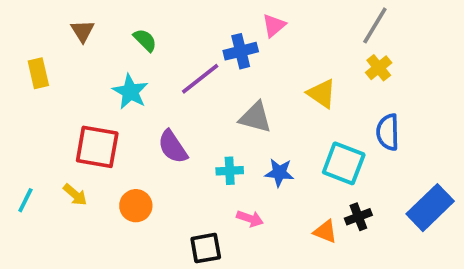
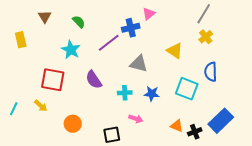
orange circle: (136, 206) -> (73, 124), moved
blue rectangle: (430, 208) -> (221, 121), moved
black cross: (358, 217) -> (195, 132), moved

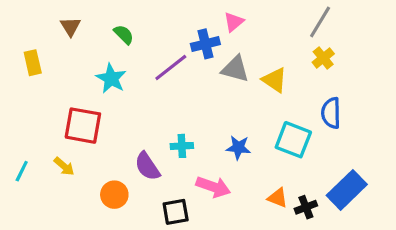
gray triangle: (139, 64) -> (235, 69), moved
purple semicircle: (94, 80) -> (147, 166), moved
cyan cross: (125, 93) -> (182, 146), moved
pink arrow: (136, 119) -> (213, 187), size x1.5

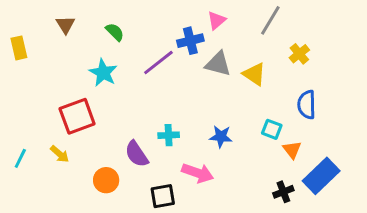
gray line: (320, 22) -> (270, 20), moved
yellow rectangle: (33, 63) -> (19, 48), moved
red square: (83, 126) -> (77, 116), turned -30
cyan square: (293, 140) -> (272, 129), size x0.6
orange triangle: (278, 198) -> (292, 150), moved, turned 30

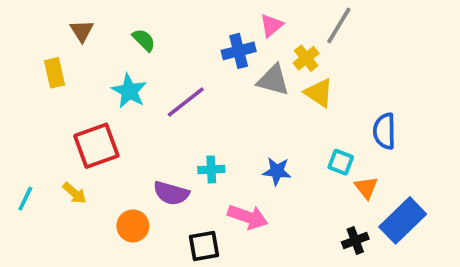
yellow rectangle: (19, 48) -> (54, 73), moved
yellow cross: (299, 54) -> (306, 58), moved
purple line: (158, 62) -> (186, 102), moved
purple semicircle: (137, 154) -> (171, 193), turned -40

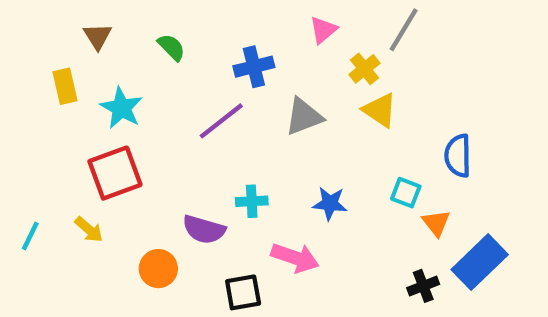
blue cross: (239, 51) -> (254, 67), moved
gray triangle: (273, 80) -> (304, 117), moved, turned -36
cyan star: (129, 91) -> (121, 108), moved

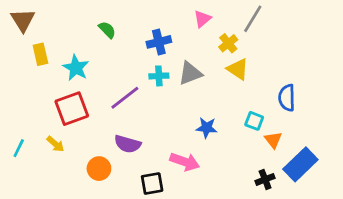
brown triangle: (98, 36) -> (23, 20), moved, size x1.4
purple line: (221, 121) -> (125, 98), moved
cyan cross: (252, 201) -> (159, 76), moved

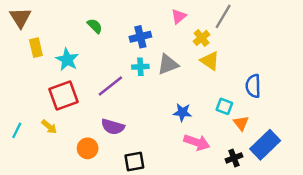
pink arrow: (185, 162) -> (197, 142), moved

